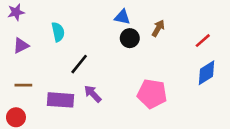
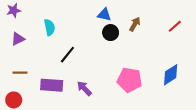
red line: (203, 41) -> (175, 26), moved
blue diamond: (206, 73) -> (171, 75), moved
purple arrow: (93, 94) -> (84, 88), moved

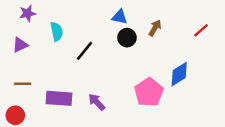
purple star: (14, 10) -> (27, 13), moved
black line: (67, 55) -> (85, 51), moved
blue diamond: (171, 75) -> (179, 74), moved
pink pentagon: (130, 80) -> (149, 92), turned 30

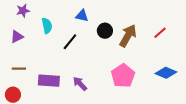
blue triangle: (120, 17) -> (82, 16), moved
brown arrow: (155, 28) -> (128, 36), moved, size x1.6
red line: (201, 30) -> (160, 33), moved
blue diamond: (179, 74) -> (166, 73), moved, turned 55

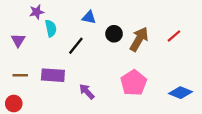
purple star: (23, 11) -> (37, 12), moved
purple triangle: (17, 37) -> (18, 40), turned -32
blue diamond: (166, 73) -> (181, 93), moved
purple rectangle: (49, 81) -> (53, 75), moved

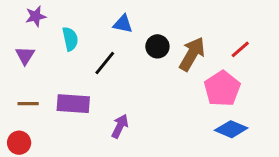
purple star: (37, 12) -> (36, 16), moved
pink pentagon: (134, 83) -> (222, 89), moved
purple arrow: (87, 92) -> (120, 126), turned 70
blue diamond: (181, 93) -> (231, 129), moved

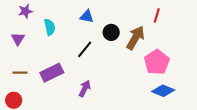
red line: (240, 49) -> (157, 15), moved, turned -32
black line: (105, 63) -> (85, 49), moved
purple rectangle: (73, 104) -> (52, 73), turned -30

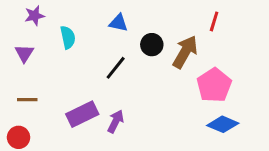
purple rectangle: (52, 73) -> (82, 114), moved

